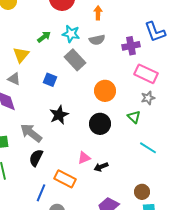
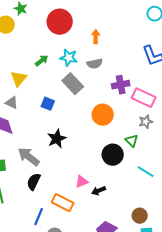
purple cross: (131, 46) -> (121, 85), moved
black circle: (100, 124) -> (113, 155), moved

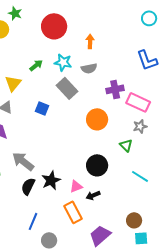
black star: (57, 139) -> (51, 180), moved
black circle: (113, 155) -> (97, 165), moved
orange rectangle: (63, 203) -> (73, 212), moved, turned 35

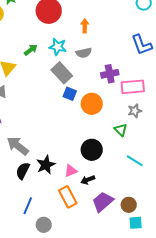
pink rectangle: (138, 102) -> (133, 87), turned -30
blue square: (42, 108) -> (70, 94), moved
purple trapezoid: (100, 235) -> (103, 202), moved

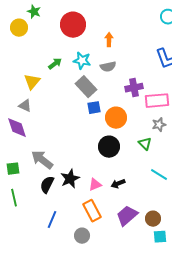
blue square: (70, 94) -> (94, 108), turned -32
black circle: (92, 150) -> (109, 147), moved
black arrow: (88, 180) -> (118, 184), moved
gray circle: (44, 225) -> (82, 236), moved

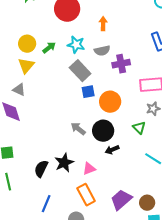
yellow circle: (19, 28) -> (27, 44), moved
purple cross: (134, 88) -> (121, 64), moved
gray arrow: (42, 160) -> (78, 129), moved, size x0.7
black arrow: (118, 184) -> (112, 150), moved

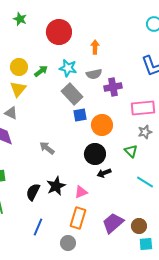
gray arrow: (78, 129) -> (47, 148), moved
orange rectangle: (86, 195) -> (78, 218), turned 45

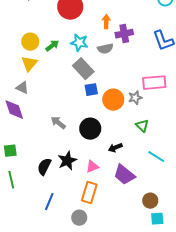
purple cross: (113, 87) -> (124, 34), moved
gray star: (145, 132) -> (135, 98), moved
black circle: (95, 154) -> (90, 129), moved
purple trapezoid: (113, 223) -> (124, 175), moved, turned -100

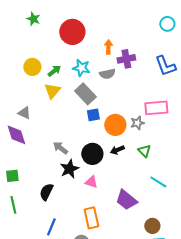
yellow triangle: (29, 64) -> (52, 91), moved
black arrow: (115, 148) -> (117, 150), moved
black star: (67, 161) -> (69, 169), moved
pink triangle: (92, 167) -> (91, 182), moved, turned 40
orange rectangle: (89, 193) -> (91, 218), turned -30

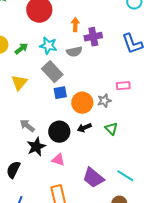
yellow triangle: (52, 91) -> (19, 83), moved
pink rectangle: (156, 108) -> (123, 86), size x0.6
cyan line: (158, 182) -> (125, 176), moved

